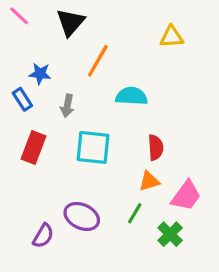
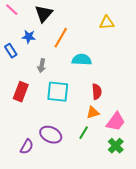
blue star: (40, 74) -> (29, 37), moved
blue rectangle: (22, 99) -> (11, 51), moved
green cross: (170, 234) -> (116, 146), moved

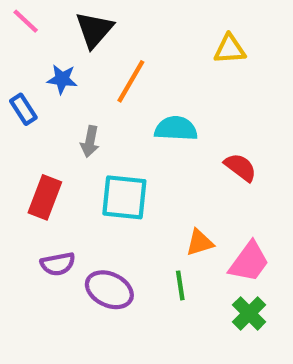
red semicircle: (97, 92) -> (240, 167), moved, turned -49
green line: (84, 133) -> (180, 285), turned -40
purple semicircle: (27, 147) -> (58, 264), moved, turned 49

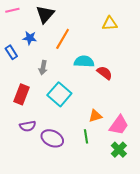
pink line: (26, 21) -> (12, 10), turned -56
red semicircle: (240, 167) -> (105, 73), moved
cyan square: (124, 197) -> (59, 94), turned 35

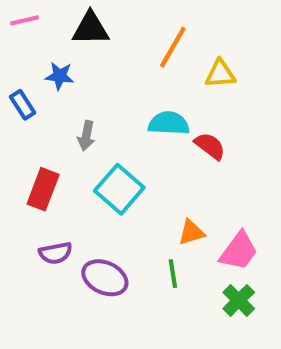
black triangle: (45, 14) -> (90, 29), turned 48
yellow triangle: (110, 24) -> (220, 74), moved
orange line: (63, 39) -> (173, 47), moved

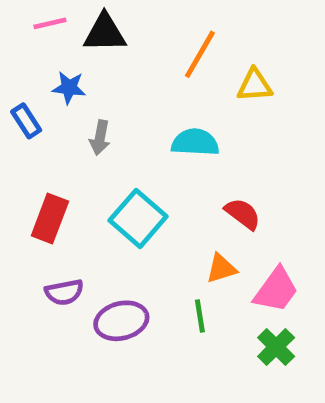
pink line: (25, 20) -> (50, 23), moved
gray arrow: (86, 136) -> (100, 138), moved
red semicircle: (210, 146) -> (243, 214), moved
purple ellipse: (105, 278) -> (121, 321), turned -39

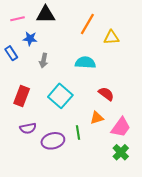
pink line: (50, 23) -> (17, 19), moved
green line: (200, 316) -> (78, 132), moved

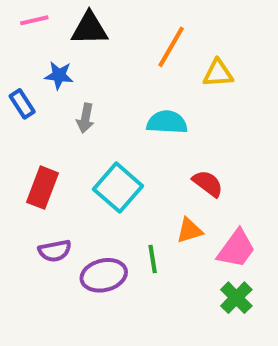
pink line: (17, 19) -> (34, 20), moved

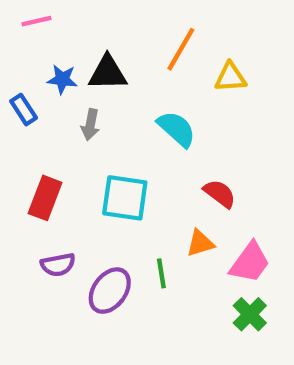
black triangle: (89, 28) -> (108, 73), moved
cyan semicircle: (167, 122) -> (177, 129), turned 39
cyan square: (118, 188) -> (125, 198), turned -33
purple ellipse: (104, 275) -> (110, 291), turned -39

